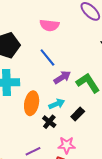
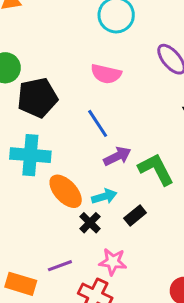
orange ellipse: (32, 103) -> (66, 191), turned -60

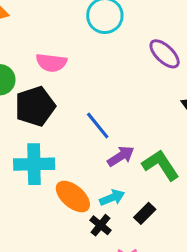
pink semicircle: (106, 74) -> (51, 63), moved

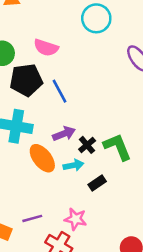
blue line: (98, 126) -> (59, 91), moved
purple arrow: (121, 156) -> (64, 134), moved
black cross: (101, 225) -> (87, 145), moved

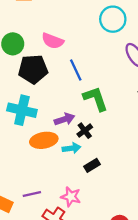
cyan circle: (96, 18) -> (113, 19), moved
blue line: (59, 91) -> (76, 70), moved
green L-shape: (117, 147) -> (96, 99), moved
orange ellipse: (42, 158) -> (44, 140), turned -65

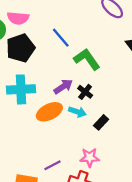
pink semicircle: (53, 41) -> (18, 18), moved
cyan arrow: (72, 148) -> (77, 112), turned 42

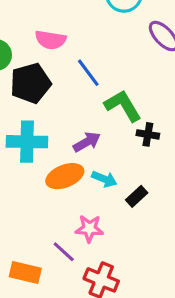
pink semicircle: (18, 18) -> (51, 40), moved
black cross: (85, 92) -> (148, 134), moved, turned -32
pink star: (90, 157) -> (89, 229), moved
purple line: (52, 165) -> (64, 252), turned 66

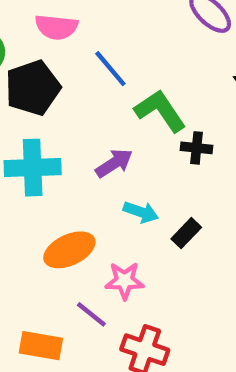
orange ellipse: (65, 176) -> (69, 250), moved

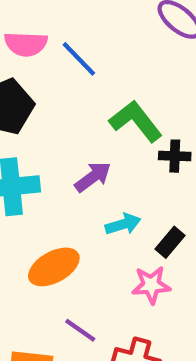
blue line: (110, 69) -> (79, 59), moved
cyan arrow: (141, 212) -> (123, 224), turned -32
pink star: (124, 281) -> (151, 285), moved

